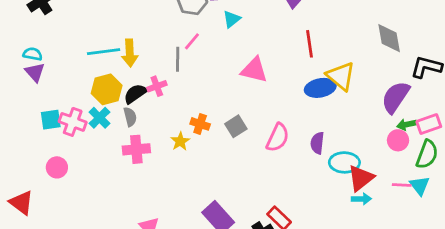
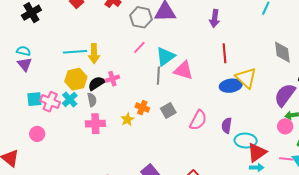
cyan triangle: (232, 19) -> (165, 56), moved, size x1.5
gray line: (178, 59) -> (158, 76), moved

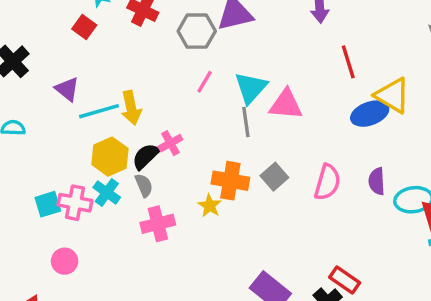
purple triangle: (25, 64) -> (67, 89), moved
orange cross: (142, 108) -> (230, 181), size x1.5

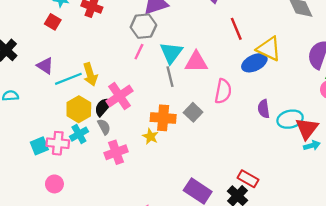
gray hexagon: (197, 31) -> (143, 26), moved
pink cross: (170, 143) -> (120, 96), size x1.6
pink semicircle: (327, 182) -> (223, 91), moved
cyan cross: (107, 192) -> (79, 134), turned 30

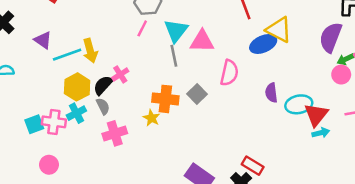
pink cross: (120, 96) -> (120, 74), size x0.6

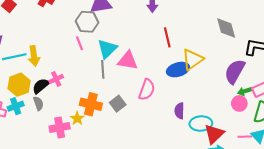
pink line: (142, 28) -> (79, 43), turned -56
yellow triangle: (279, 30) -> (193, 59), turned 50
pink cross: (115, 133) -> (60, 127), moved

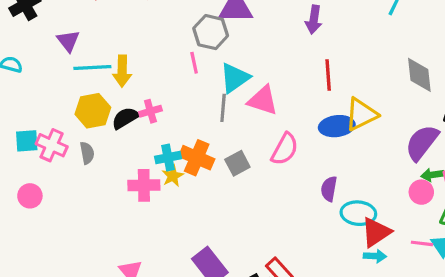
gray semicircle: (38, 103) -> (87, 153), moved
cyan cross: (16, 106) -> (168, 157), moved

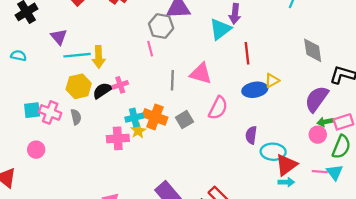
cyan triangle: (235, 78) -> (220, 29), moved
yellow triangle: (361, 114) -> (272, 81), size x0.6

